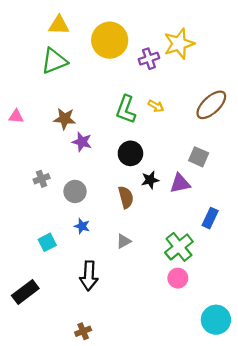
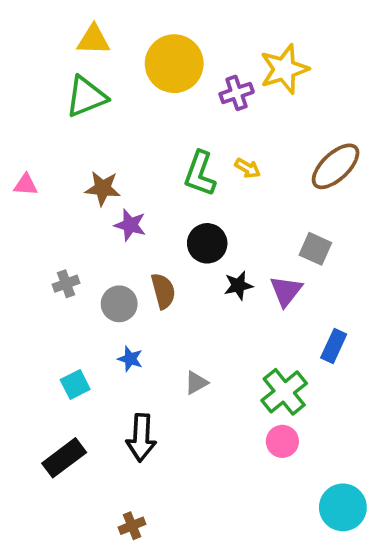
purple triangle: (180, 183) -> (286, 291), turned -40
brown semicircle: (126, 197) -> (163, 291), moved
black rectangle: (25, 292) -> (64, 458), moved

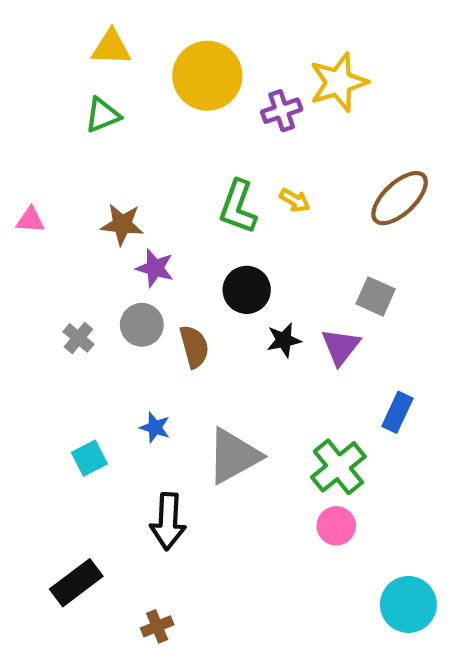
green triangle: (86, 97) -> (102, 115), size x0.7
gray cross: (66, 284) -> (78, 338), turned -30
gray circle: (119, 304) -> (142, 325), moved
gray triangle: (196, 383) -> (234, 456), size x2.0
black rectangle: (64, 458) -> (76, 583), moved

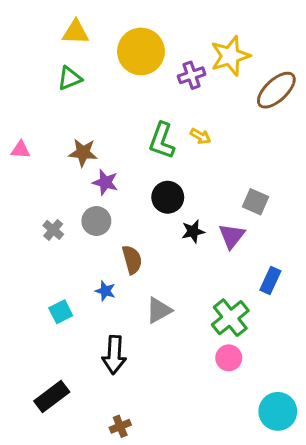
brown ellipse: (400, 198) -> (276, 90), moved
brown semicircle: (194, 347) -> (132, 260), moved
gray triangle: (234, 456) -> (159, 310), size x0.7
brown cross: (157, 626) -> (120, 426), moved

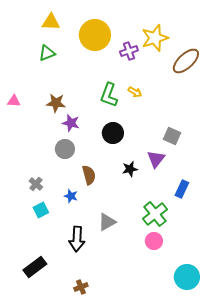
gray cross: (53, 230) -> (36, 184), moved
black star: (193, 231) -> (130, 169), moved
gray triangle: (159, 310) -> (107, 222), moved

